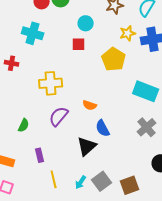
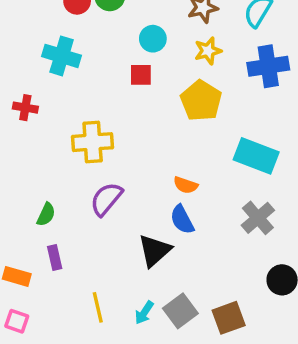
yellow star: (128, 33) -> (208, 51), moved
orange semicircle: (90, 105) -> (186, 185), moved
purple rectangle: (40, 155) -> (55, 257), moved

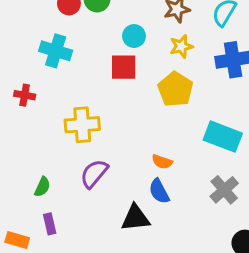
red square: (141, 75) -> (124, 67), size x1.4
black triangle: (155, 251) -> (135, 218), turned 36

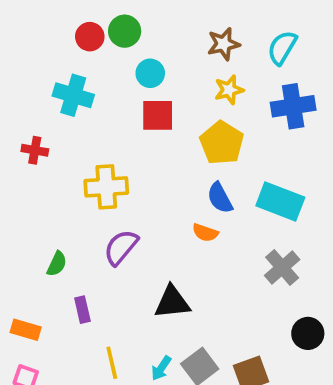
cyan circle: (134, 36) -> (150, 73), moved
blue semicircle: (159, 191) -> (220, 198), moved
purple rectangle: (50, 224) -> (82, 310), moved

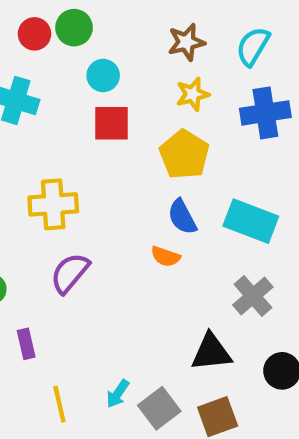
black triangle: (172, 302) -> (211, 352), moved
cyan arrow: (161, 368) -> (118, 394), moved

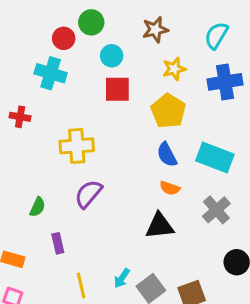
red circle: (34, 34) -> (64, 38), moved
brown star: (186, 42) -> (155, 30), moved
orange semicircle: (166, 256) -> (170, 188), moved
black triangle: (211, 352) -> (160, 226), moved

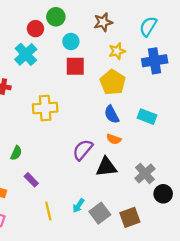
cyan cross: (51, 73) -> (26, 54), turned 30
cyan rectangle: (215, 158) -> (147, 117), size x0.7
purple semicircle: (88, 194) -> (83, 150), moved
gray cross: (216, 210) -> (145, 173), moved
purple rectangle: (58, 243) -> (31, 180), turned -32

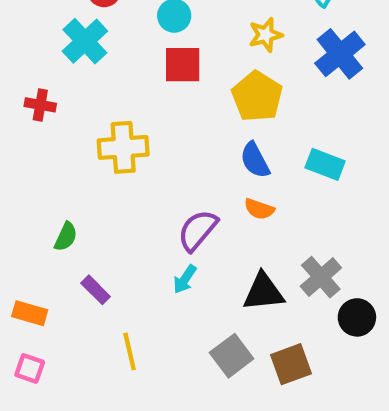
blue cross: (155, 61) -> (340, 54), turned -30
black triangle: (106, 167) -> (263, 292), moved
cyan arrow: (78, 206) -> (185, 279), moved

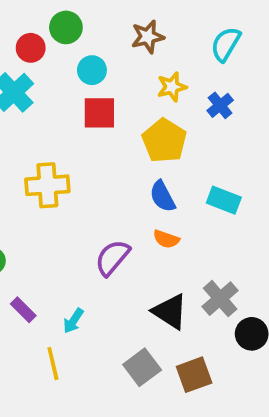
blue cross: (340, 54) -> (220, 105), moved, size x0.6
cyan arrow: (185, 279) -> (73, 321), moved
black triangle: (263, 292) -> (170, 312), turned 39

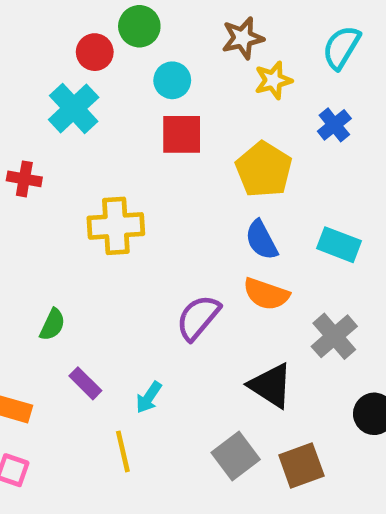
yellow star: (172, 87) -> (273, 80), moved
orange semicircle: (166, 239) -> (266, 294), size x1.4
gray cross: (220, 299) -> (334, 336), moved

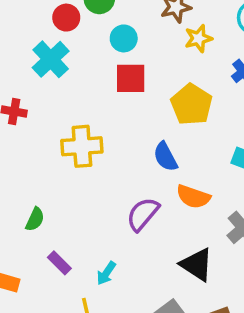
blue semicircle: (261, 240) -> (165, 157), moved

